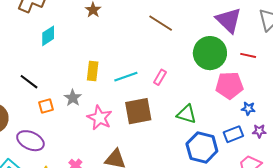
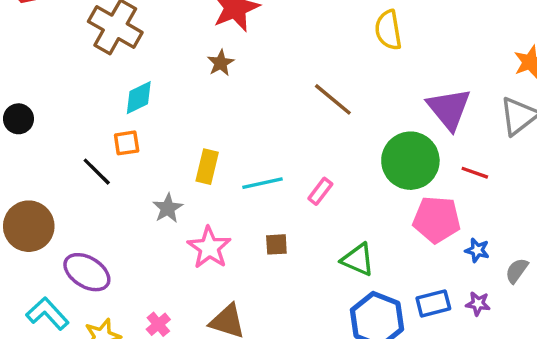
orange square: (46, 106) -> (127, 143), moved
blue star: (248, 109) -> (477, 250), moved
brown square: (138, 111) -> (276, 244), size x0.5

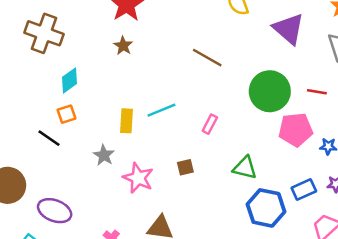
purple triangle: (449, 109) -> (289, 29), moved
cyan line: (263, 183) -> (161, 110), moved

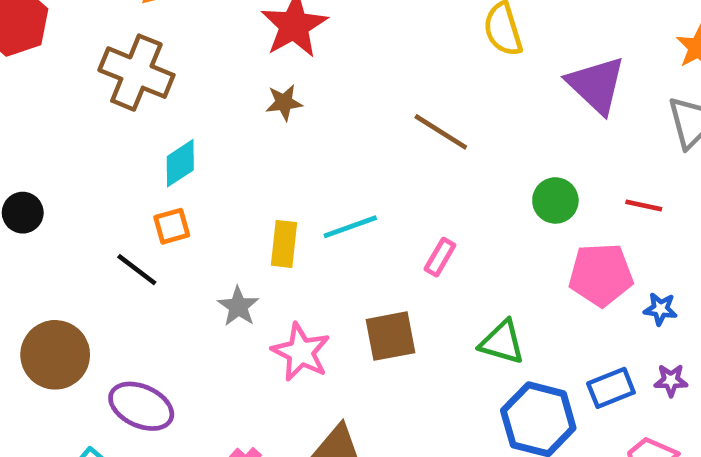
brown star: (123, 46) -> (284, 102), turned 30
green circle: (270, 91) -> (555, 200), size x0.6
brown square: (185, 167) -> (390, 336), size x1.6

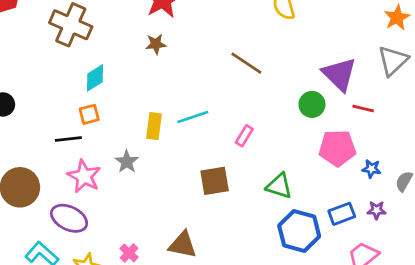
purple triangle: (596, 85) -> (339, 74), moved
black line: (137, 270) -> (68, 139), turned -45
pink star: (301, 352) -> (84, 176), moved

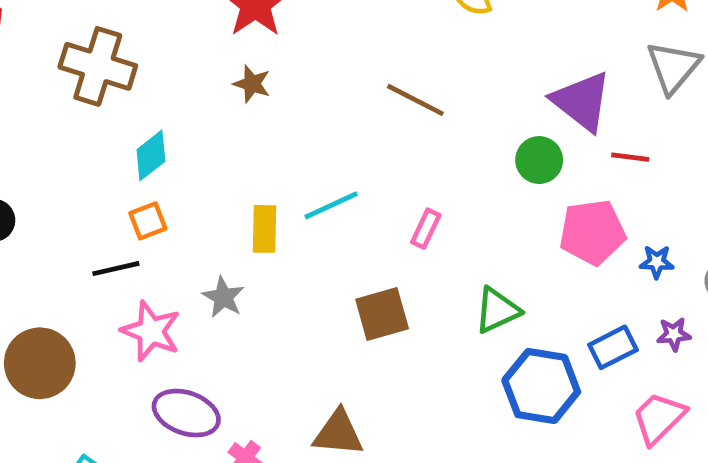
brown star: (156, 44) -> (252, 84), turned 30
green triangle: (279, 186) -> (497, 310), turned -36
purple ellipse: (69, 218) -> (186, 413), moved

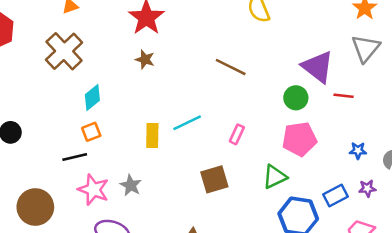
brown cross: (98, 66) -> (64, 51), turned 30
pink pentagon: (592, 232) -> (299, 139), moved
gray star: (223, 297) -> (131, 185), moved

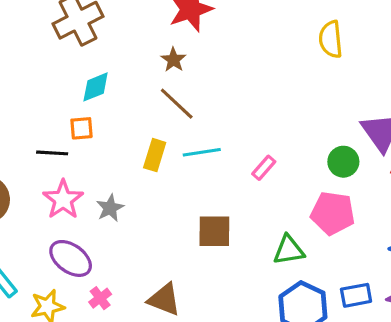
brown line: (231, 67) -> (177, 104), moved
pink rectangle: (237, 134) -> (264, 168), moved

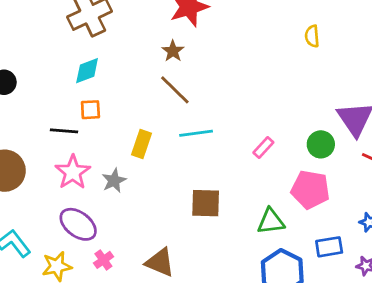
yellow semicircle: (331, 39) -> (312, 36), size x0.7
cyan diamond: (96, 87) -> (87, 71), moved
yellow rectangle: (155, 155) -> (142, 144), moved
pink rectangle: (264, 168) -> (263, 147), moved
blue rectangle: (356, 295) -> (329, 247), moved

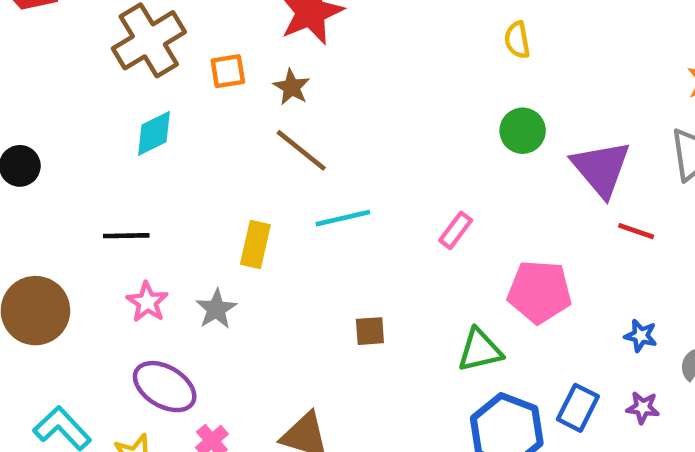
orange square: (90, 110) -> (228, 71), moved
green circle: (321, 144) -> (523, 131), moved
pink star: (73, 172) -> (147, 302), size x0.7
brown square: (206, 203) -> (370, 331), size x0.6
blue rectangle: (329, 247) -> (578, 408), moved, turned -48

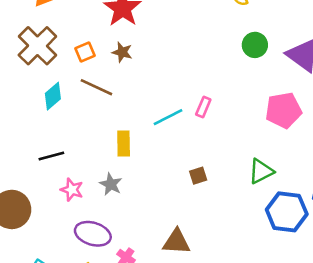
brown line: (301, 150) -> (96, 87), moved
pink rectangle: (456, 230) -> (203, 107), moved
pink pentagon: (539, 292) -> (284, 110), moved

